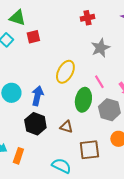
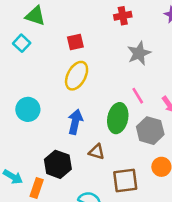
red square: (33, 37) -> (75, 42), moved
yellow ellipse: (65, 72) -> (77, 76), moved
blue arrow: (37, 96) -> (75, 122), moved
black hexagon: (35, 124) -> (58, 164), moved

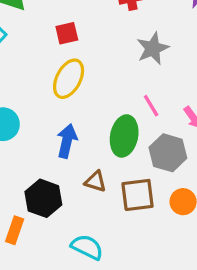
brown square: (125, 181) -> (138, 195), moved

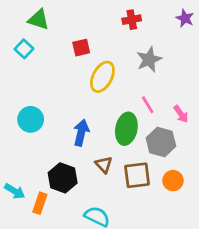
yellow ellipse: (69, 79) -> (102, 77), moved
brown triangle: (95, 181) -> (104, 165), turned 30

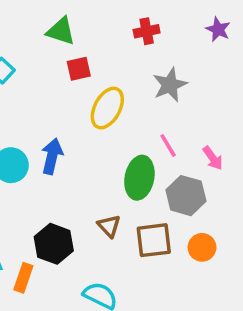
green triangle: (39, 20) -> (61, 31), moved
blue arrow: (81, 133) -> (52, 156), moved

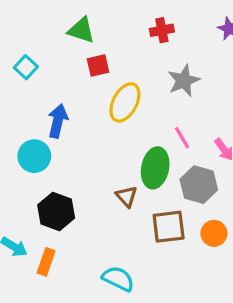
blue arrow: (52, 156) -> (58, 121), moved
brown triangle: (109, 226) -> (127, 196), moved
black hexagon: (54, 244) -> (56, 212), moved

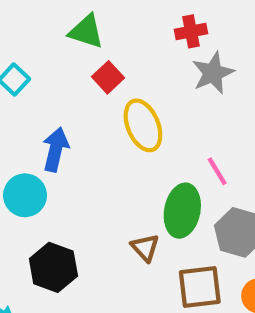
red square: (98, 65) -> (108, 77), turned -30
gray star: (184, 81) -> (213, 73), moved
yellow ellipse: (125, 102) -> (143, 125), turned -51

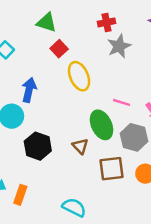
pink line: (217, 171) -> (122, 102), turned -42
green ellipse: (182, 211) -> (102, 125), turned -36
black hexagon: (53, 267) -> (38, 146), moved

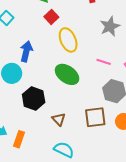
gray star: (119, 46) -> (110, 26), moved
green ellipse: (102, 125) -> (67, 74), moved, turned -30
brown triangle: (80, 146) -> (59, 119), moved

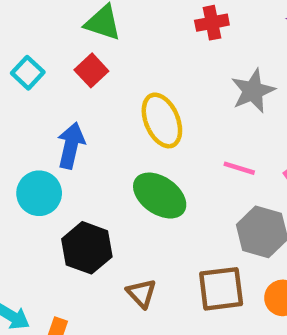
red square: (51, 17) -> (91, 70), moved

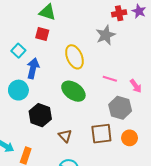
red cross: (212, 23) -> (119, 13), moved
red square: (91, 70) -> (42, 34), turned -32
cyan square: (28, 73) -> (18, 51), moved
gray star: (253, 91) -> (106, 35), moved

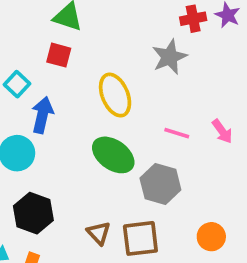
pink arrow: (136, 86) -> (222, 131), moved
gray hexagon: (120, 108) -> (160, 184), moved
black hexagon: (40, 115) -> (33, 213), moved
brown square: (101, 134) -> (140, 238), moved

